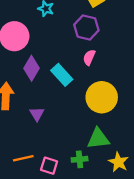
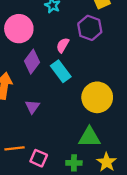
pink semicircle: (89, 57) -> (63, 45), moved
green cross: (80, 159) -> (74, 163), moved

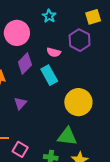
pink semicircle: (63, 45) -> (54, 52), turned -112

